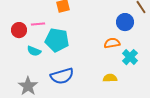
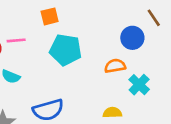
cyan pentagon: (57, 40) -> (66, 50), moved

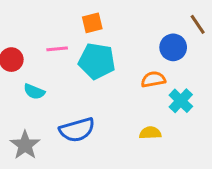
orange square: (50, 16) -> (92, 23), moved
pink line: (16, 40) -> (57, 49), moved

